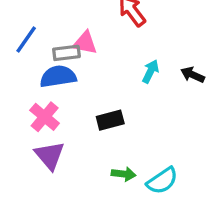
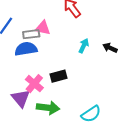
pink cross: (45, 117) -> (34, 84), moved
green arrow: (124, 174) -> (48, 108), moved, size x1.5

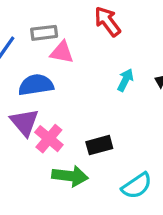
gray rectangle: (31, 34) -> (44, 33), moved
black rectangle: (58, 76) -> (99, 145), moved
purple triangle: (21, 98) -> (24, 122), moved

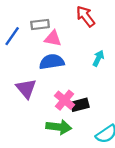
blue semicircle: (36, 85) -> (52, 62), moved
pink cross: (49, 139) -> (65, 100), moved

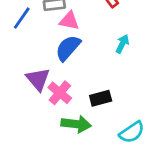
blue semicircle: (52, 62) -> (68, 48), turned -40
pink cross: (65, 100) -> (60, 93), moved

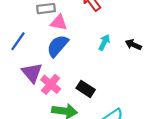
blue line: (22, 18) -> (18, 41), moved
black rectangle: (101, 98) -> (86, 89), turned 48

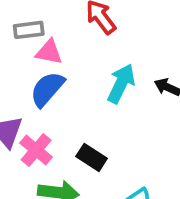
cyan arrow: (104, 42) -> (121, 83), size x1.5

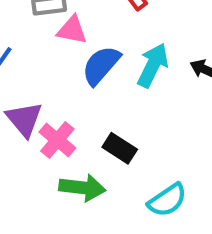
blue semicircle: (47, 89) -> (101, 65), moved

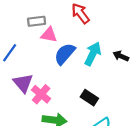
black rectangle: (120, 148) -> (89, 98), moved

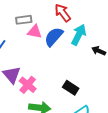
blue semicircle: (65, 54) -> (54, 37), moved
cyan arrow: (93, 54) -> (79, 35), moved

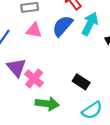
pink triangle: (35, 32) -> (34, 30), moved

